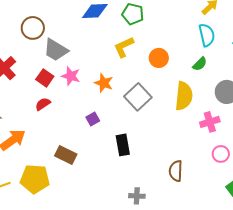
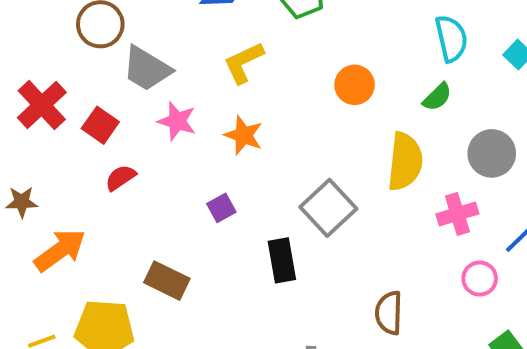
yellow L-shape: (124, 47) -> (244, 63), moved
red square: (45, 78) -> (100, 125), moved
gray square: (138, 97) -> (328, 208), moved

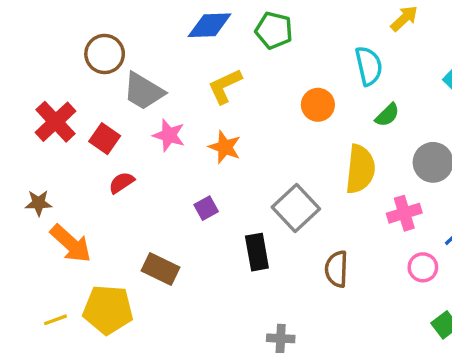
cyan semicircle: (451, 38) -> (369, 66), moved
orange arrow: (60, 250) -> (71, 244), turned 78
brown semicircle: (389, 313) -> (337, 269), moved

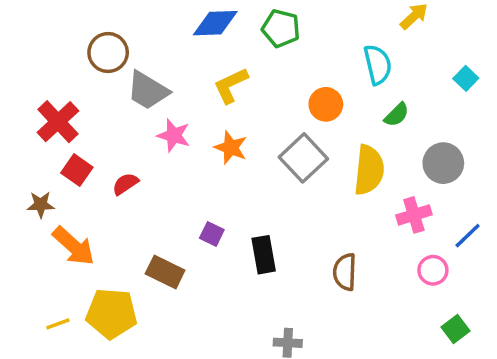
red square: (105, 139) -> (77, 170), moved
purple square: (206, 208) -> (212, 234), moved, turned -35
gray square: (296, 208) -> (303, 158), moved

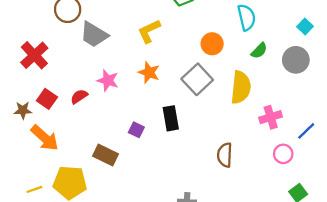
pink star: (174, 135) -> (108, 80), moved
gray circle: (443, 163) -> (296, 60), moved
red square: (77, 170) -> (47, 99), moved
black rectangle: (264, 255) -> (171, 118), moved

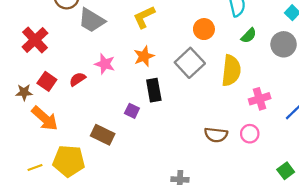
orange star: (149, 72) -> (144, 56), turned 30
black rectangle: (171, 118) -> (154, 90), moved
pink circle: (283, 154) -> (250, 134), moved
brown semicircle: (225, 155) -> (216, 135), turned -85

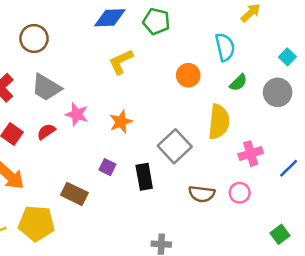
gray trapezoid: (92, 20) -> (46, 87), moved
orange star: (144, 56) -> (121, 122), moved
gray square: (190, 63) -> (175, 146), moved
black rectangle: (154, 90) -> (144, 177), moved

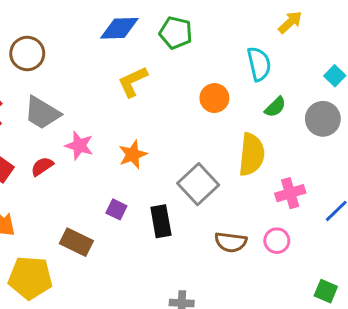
green square: (280, 234) -> (326, 291), turned -30

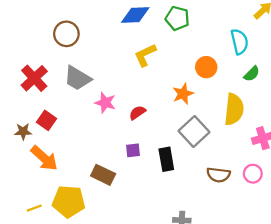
orange star: (133, 154) -> (183, 94), moved
red semicircle: (42, 166) -> (137, 113), moved
purple square: (116, 209) -> (133, 150), turned -32

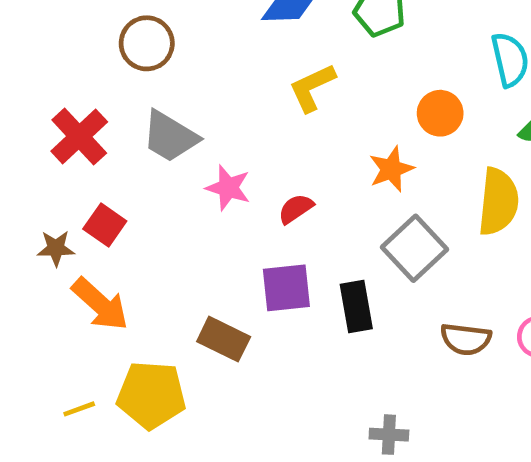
purple square: (133, 150) -> (286, 288), size x1.6

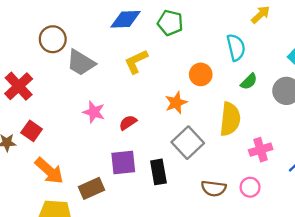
gray trapezoid: (170, 137) -> (81, 63), moved
orange arrow: (100, 304) -> (49, 171), moved
brown rectangle: (224, 339) -> (91, 188), turned -50

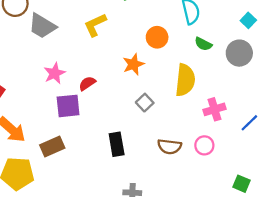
green semicircle: (249, 81) -> (203, 44), turned 72
pink star: (94, 112) -> (55, 73), turned 30
gray square: (188, 143) -> (145, 103), size x0.6
purple square: (123, 163) -> (68, 106), moved
black rectangle: (158, 172) -> (117, 144), moved

